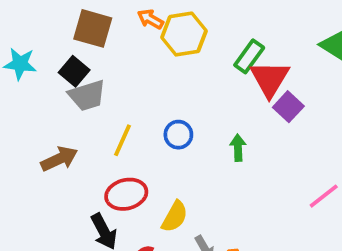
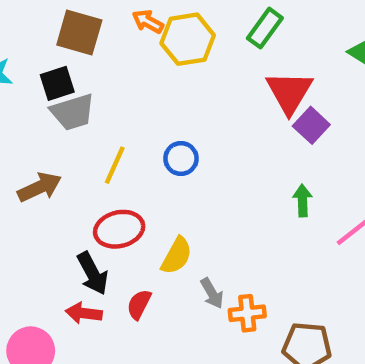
green rectangle: (249, 56) -> (265, 28), moved
black square: (74, 71) -> (57, 83), turned 32
green arrow: (238, 148) -> (303, 200), moved

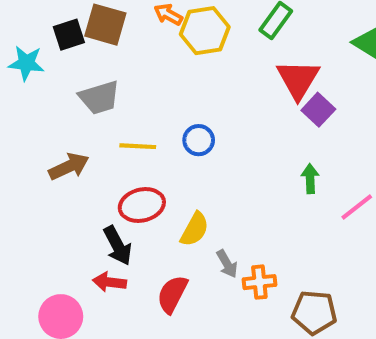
black square: (57, 83) -> (69, 35), moved
yellow line: (115, 165) -> (138, 146), turned 69
red semicircle: (139, 304) -> (172, 294), moved, size x1.4

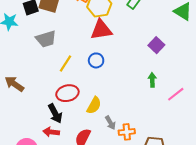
red triangle: (298, 79) -> (101, 30), moved, turned 50
yellow line: (138, 146) -> (65, 64), turned -60
brown arrow: (69, 166) -> (14, 84), moved, turned -120

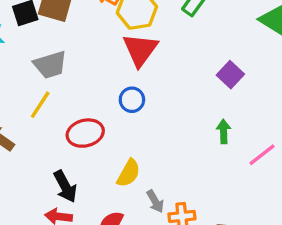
red triangle: (101, 30) -> (140, 50), turned -45
yellow line: (65, 64) -> (40, 105), moved
red ellipse: (67, 93) -> (85, 133), moved

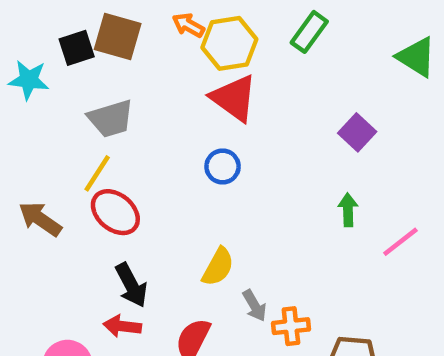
red triangle: (140, 50) -> (234, 98), turned -30
red ellipse: (85, 133) -> (115, 212), moved, turned 54

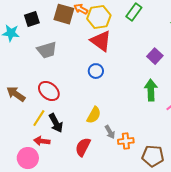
brown square: (118, 36) -> (64, 14), moved
yellow line: (97, 173) -> (39, 118), moved
green arrow: (348, 210) -> (151, 90), size x1.5
red arrow: (122, 326) -> (42, 141), moved

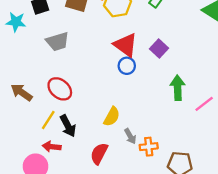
red triangle: (101, 41) -> (126, 45), moved
purple square: (155, 56) -> (159, 48), moved
blue circle: (96, 71) -> (127, 66), moved

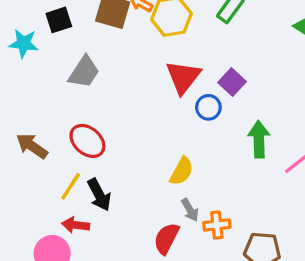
gray trapezoid: (57, 42) -> (84, 72), turned -40
red triangle: (126, 45) -> (183, 77), turned 32
blue circle: (127, 66) -> (208, 107), moved
yellow semicircle: (112, 117) -> (182, 171), moved
red semicircle: (99, 154) -> (166, 238), moved

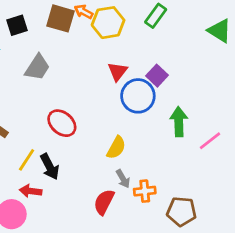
red triangle: (183, 77) -> (118, 71), size x0.7
blue circle: (208, 107) -> (138, 96), size x1.6
red ellipse: (87, 141) -> (62, 123), moved

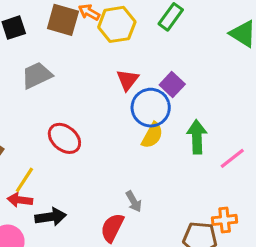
gray trapezoid: (37, 67) -> (37, 75), turned -148
yellow semicircle: (116, 148) -> (152, 135), moved
black arrow: (50, 167) -> (51, 217), moved, turned -70
red arrow: (31, 191) -> (20, 200), moved
orange cross: (145, 191) -> (225, 220), moved

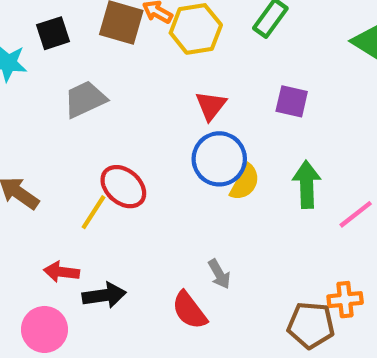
purple square: (172, 85) -> (292, 101), moved, turned -30
blue circle: (151, 108) -> (219, 159), moved
yellow line: (24, 180) -> (93, 212), moved
red semicircle: (112, 228) -> (189, 310), turned -64

